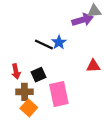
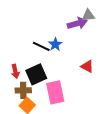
red triangle: (93, 66) -> (87, 66), turned 32
black square: (38, 75) -> (36, 74), size x1.5

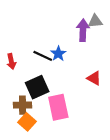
purple arrow: (77, 23) -> (83, 30), turned -72
red arrow: (15, 71) -> (11, 61), moved

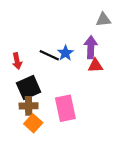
purple arrow: (83, 30) -> (91, 47), moved
red triangle: (94, 78) -> (95, 66), moved, turned -32
black square: (37, 87) -> (29, 88), moved

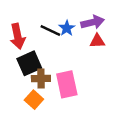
purple arrow: (91, 47) -> (93, 22), turned 75
red arrow: (17, 61) -> (18, 36), size x1.5
brown cross: (29, 106) -> (41, 79), moved

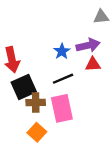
black line: (50, 30) -> (63, 79), moved, turned -48
orange square: (34, 100) -> (37, 132), moved

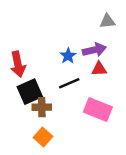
pink rectangle: (62, 108) -> (98, 110), moved, turned -56

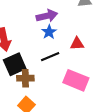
purple arrow: (94, 50) -> (47, 16), moved

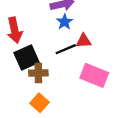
red triangle: (77, 44) -> (84, 41), moved

